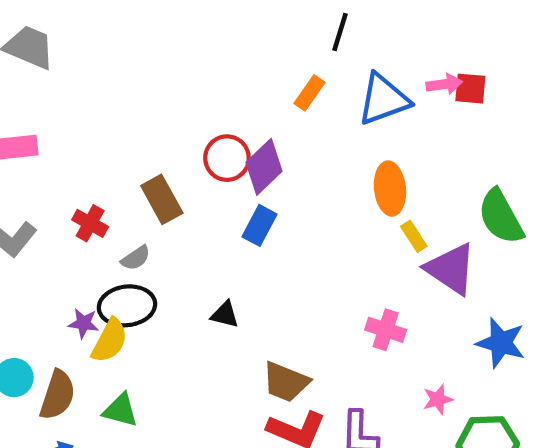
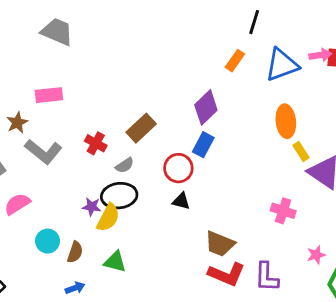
red circle: (227, 158) -> (178, 168), moved
brown rectangle: (162, 199) -> (141, 128), turned 76
brown semicircle: (57, 395) -> (75, 252), size x0.7

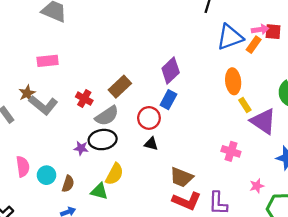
orange rectangle: (235, 61) -> (254, 45), moved
brown star: (17, 123) -> (27, 93), moved
gray semicircle: (125, 165) -> (107, 116), size x1.6
pink semicircle: (17, 204) -> (23, 167), moved, turned 114
yellow semicircle: (108, 218) -> (114, 174), moved

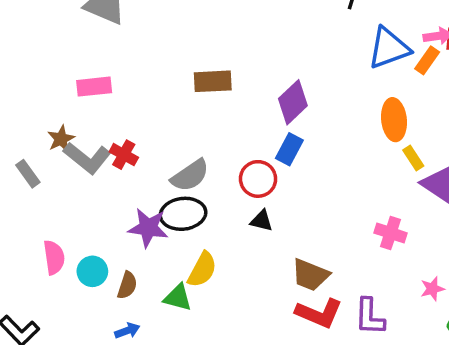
brown rectangle: (120, 87) -> (213, 81), moved, turned 40
red cross: (84, 99) -> (124, 155), moved
purple star: (81, 148) -> (148, 228), size x1.6

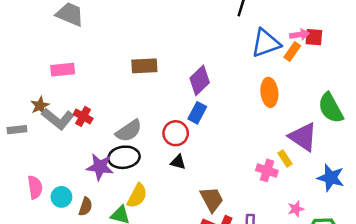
yellow rectangle: (413, 158) -> (285, 158), moved
gray rectangle: (28, 174) -> (17, 130), turned -60
brown trapezoid: (310, 275) -> (212, 199), turned -140

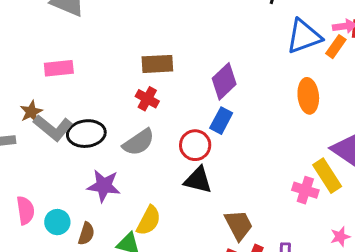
red cross: (83, 116) -> (147, 99), moved
black ellipse: (124, 157) -> (86, 134), moved
yellow rectangle: (285, 158) -> (327, 176), size x1.6
black triangle: (178, 162) -> (198, 180), size x1.5

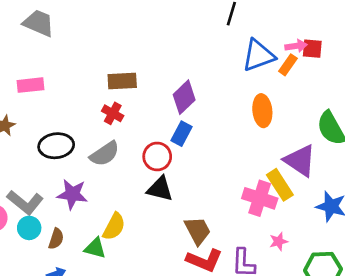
gray L-shape: (53, 128) -> (25, 202), moved
pink cross: (305, 190) -> (260, 198), size x1.4
pink star: (340, 237) -> (279, 241), moved

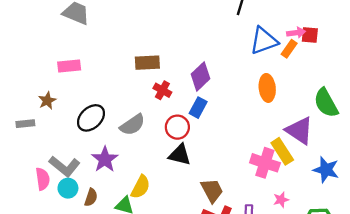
red cross: (113, 113) -> (162, 90), moved
black ellipse: (56, 146) -> (91, 118), turned -36
purple star: (72, 194) -> (105, 159), turned 30

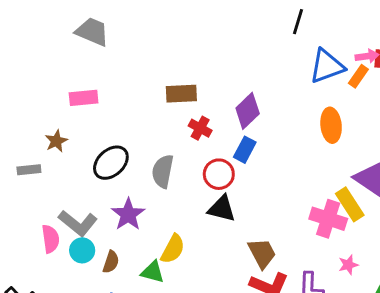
gray semicircle: (132, 125) -> (163, 171), turned 135

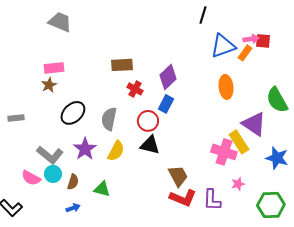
brown star: (56, 141) -> (49, 85), moved
pink semicircle: (50, 239) -> (31, 178), moved, turned 126
yellow semicircle: (173, 249) -> (116, 151), moved

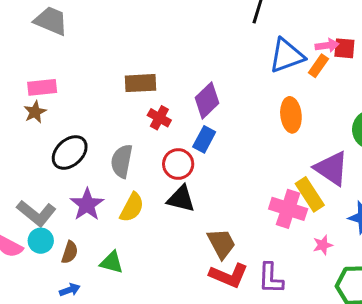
pink star: (238, 184) -> (323, 245), moved

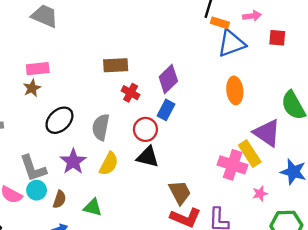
pink arrow: (327, 45) -> (252, 16), moved
orange rectangle: (318, 66) -> (220, 23), moved, turned 72
gray L-shape: (36, 213) -> (33, 168), turned 32

